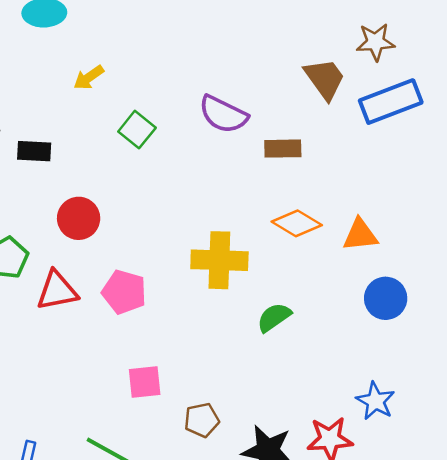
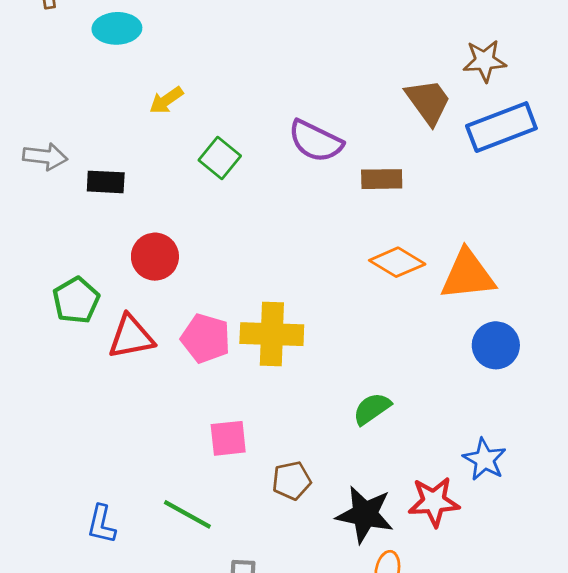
orange triangle: (360, 235) -> (468, 275), size x1.4
yellow cross: (219, 260) -> (272, 334), moved
green semicircle: (274, 317) -> (372, 409), moved

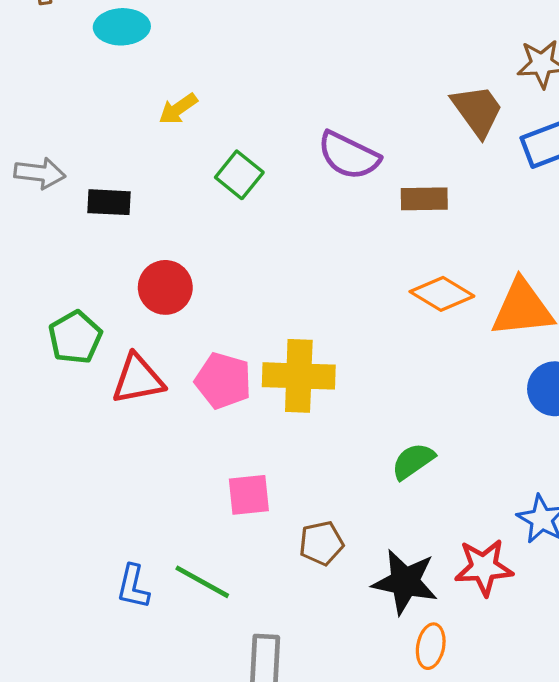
blue L-shape: (101, 524) -> (133, 587), moved

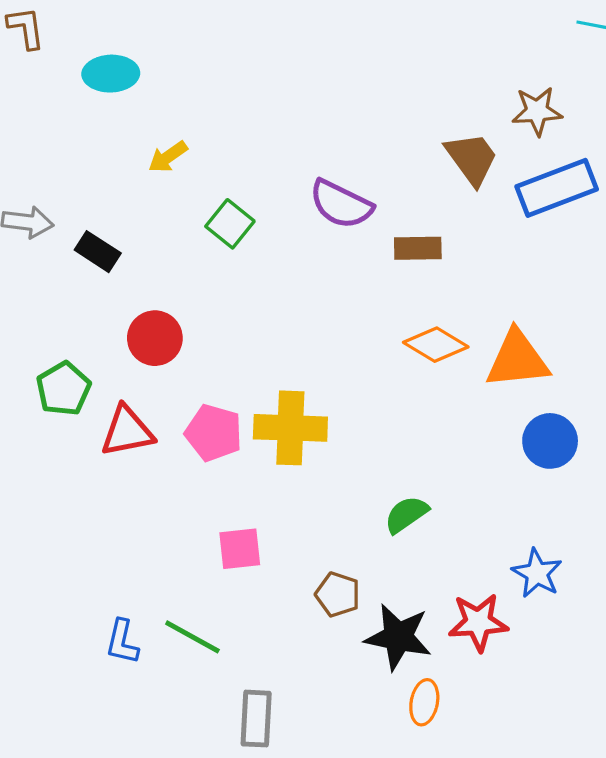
black rectangle: (109, 202) -> (98, 252), turned 30
brown pentagon: (321, 543) -> (338, 594), moved, turned 30

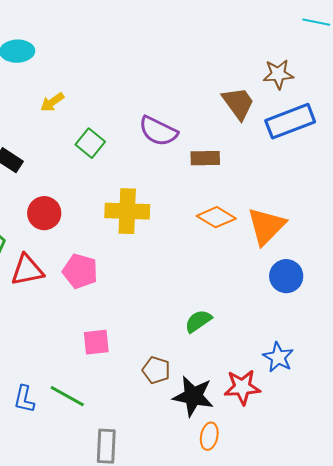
orange triangle: (517, 359) -> (266, 226), turned -39
yellow cross: (290, 428) -> (127, 211), moved

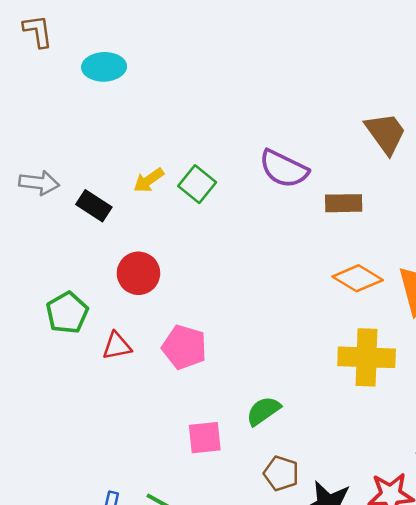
yellow arrow: (52, 102) -> (149, 180), moved
yellow cross: (127, 211) -> (367, 357), moved
red triangle: (27, 270) -> (117, 346), size x0.7
green semicircle: (198, 321) -> (263, 411), moved

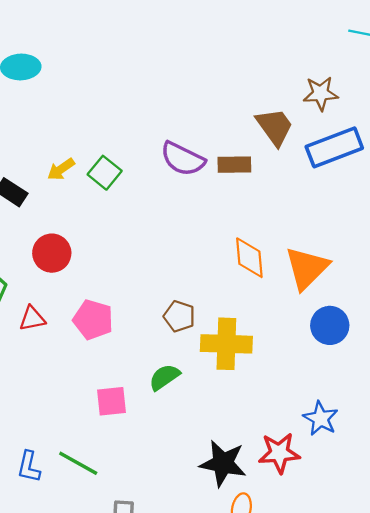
brown rectangle: (344, 203) -> (234, 165), moved
orange diamond: (358, 278) -> (249, 258), turned 54
yellow cross: (367, 357) -> (226, 344), moved
brown pentagon: (281, 473) -> (179, 316), moved

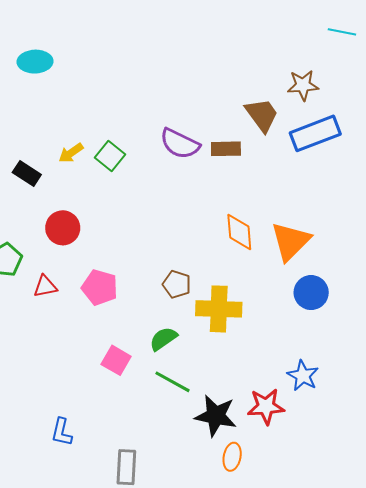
pink square: (112, 401) -> (116, 360), turned 36
green line: (78, 463) -> (173, 382), moved
blue L-shape: (29, 467) -> (62, 432), moved

